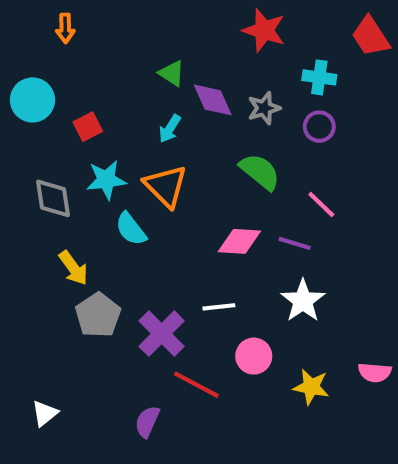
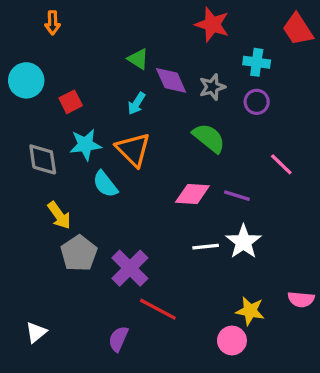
pink line: (321, 204) -> (281, 164), moved
white line: (219, 307) -> (206, 247), moved
pink circle: (254, 356) -> (232, 340), moved

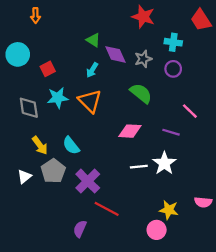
cyan semicircle: (105, 184) -> (71, 145), moved
purple line: (237, 196) -> (171, 132), moved
white triangle: (36, 332) -> (24, 177), moved

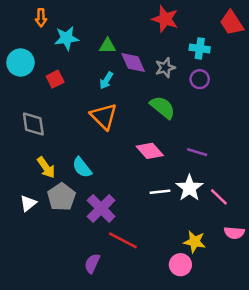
green triangle: (93, 40) -> (108, 46), turned -32
cyan star: (58, 98) -> (67, 38), moved
pink line: (190, 111) -> (219, 197), moved
pink diamond: (130, 131) -> (150, 151), turned 45

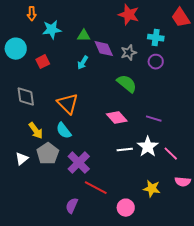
orange triangle: (104, 116) -> (68, 104), moved
pink circle: (180, 265) -> (126, 208), moved

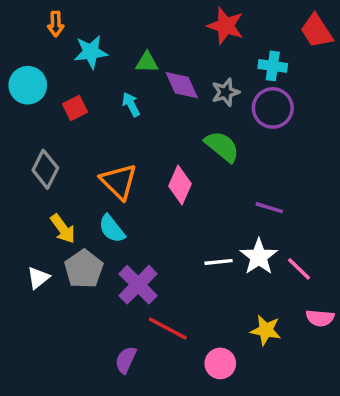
purple circle: (156, 62) -> (273, 108), size x1.5
cyan arrow: (83, 63) -> (131, 104), moved, turned 120
gray diamond: (26, 97) -> (45, 169), turned 35
pink diamond: (117, 118) -> (180, 185), moved, turned 65

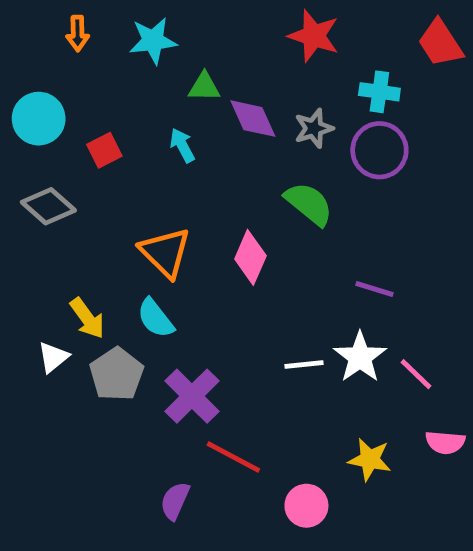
cyan star: (91, 52) -> (153, 41), moved
gray diamond: (45, 169) -> (48, 206), moved, turned -75
white triangle: (38, 278) -> (53, 357), moved

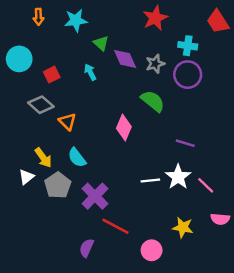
red star: (314, 36) -> (155, 18), turned 30
green triangle: (204, 87) -> (101, 43), turned 42
gray diamond: (48, 206) -> (41, 105), moved
orange triangle: (165, 252) -> (67, 122), moved, size x0.7

